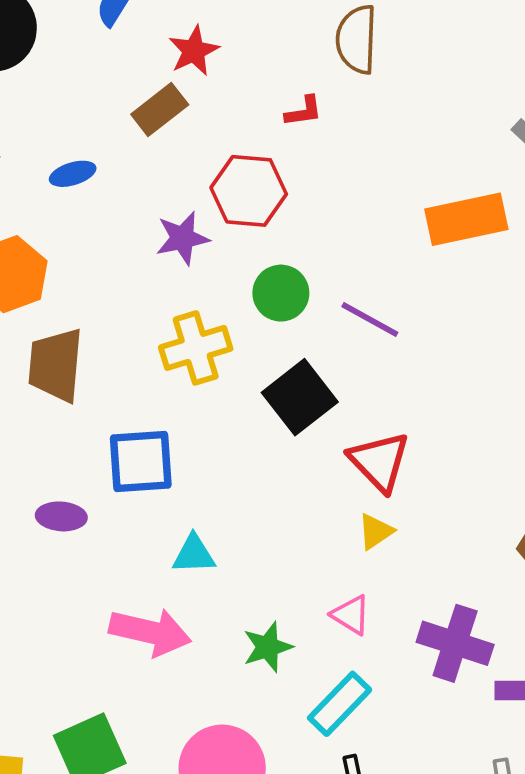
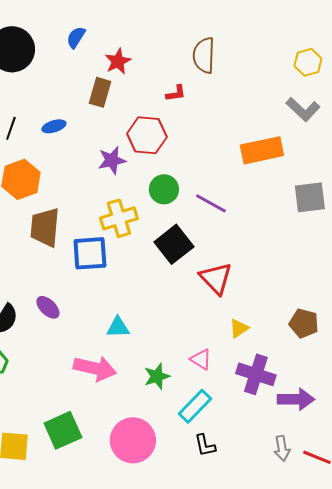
brown rectangle: (160, 109) -> (100, 92), turned -36
blue square: (141, 462) -> (90, 253), moved
purple ellipse: (61, 516) -> (48, 307), turned 40
yellow triangle: (376, 532) -> (239, 328), moved

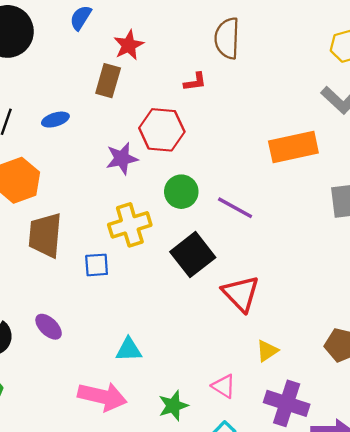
blue square: (90, 253) -> (97, 265), size x0.6

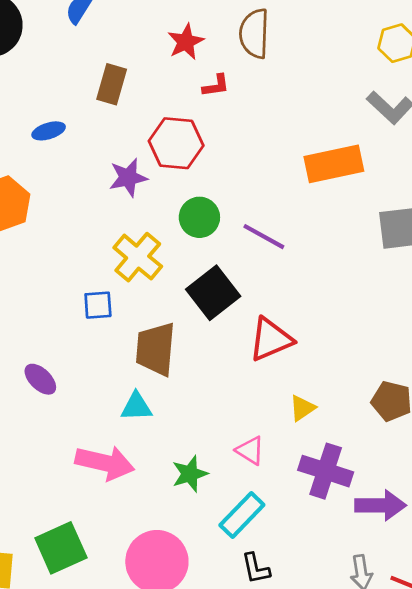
red star: (129, 45) -> (186, 42), moved
yellow cross: (130, 225) -> (138, 257), turned -33
brown trapezoid: (45, 235) -> (156, 349), moved
red triangle: (241, 293) -> (271, 339), turned 51

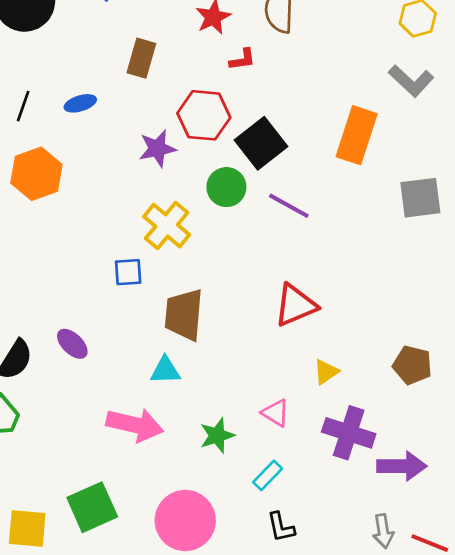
orange rectangle: (334, 164) -> (357, 135), turned -60
black square: (213, 293) -> (261, 143), moved
cyan rectangle: (242, 515) -> (268, 475), size x0.7

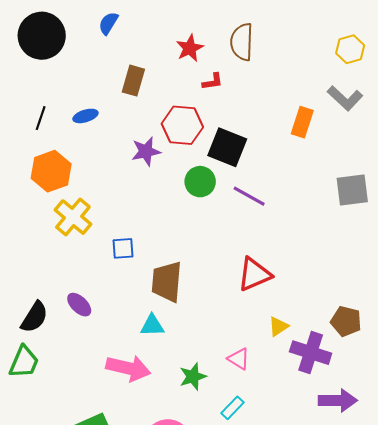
orange rectangle: (357, 135) -> (302, 122), moved, size x0.7
black square: (261, 143) -> (227, 147), turned -30
yellow cross: (167, 226) -> (73, 217), moved
purple cross: (349, 433) -> (311, 353), moved

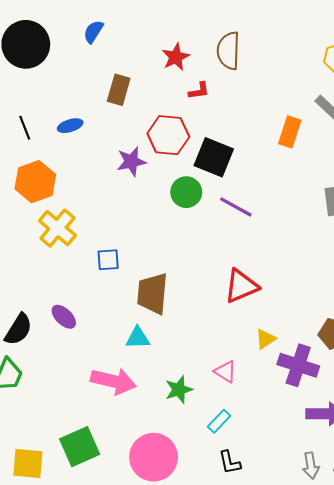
black line: (41, 118) -> (25, 128), turned -40

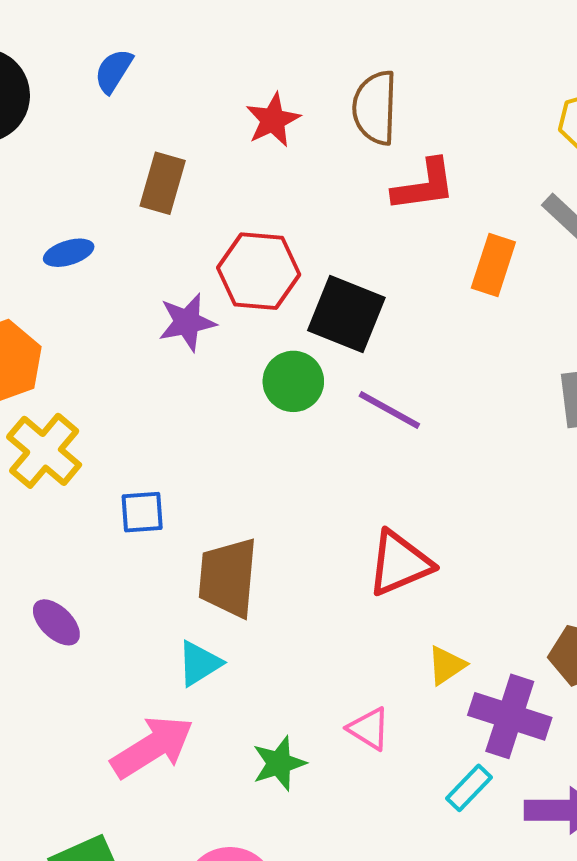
red L-shape: (199, 91) -> (424, 185), moved, size x1.6
cyan triangle: (138, 338) -> (199, 663), turned -30
pink arrow: (113, 381) -> (152, 747), turned -45
cyan rectangle: (219, 421) -> (469, 788), moved

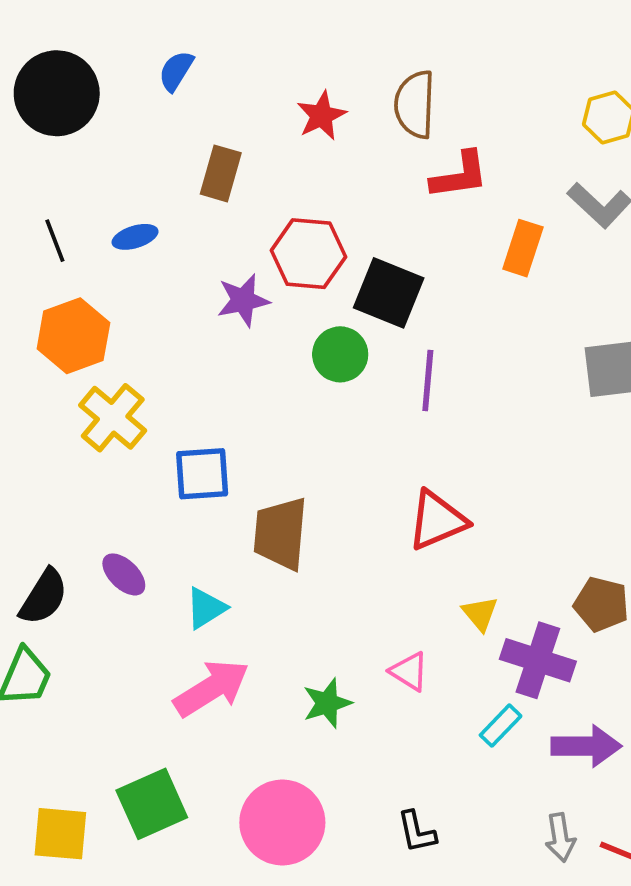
purple line: (389, 410) -> (428, 380), turned 66
blue square: (142, 512) -> (202, 474), size x1.4
cyan triangle: (199, 663) -> (206, 608), moved
yellow triangle: (446, 665) -> (480, 614), turned -36

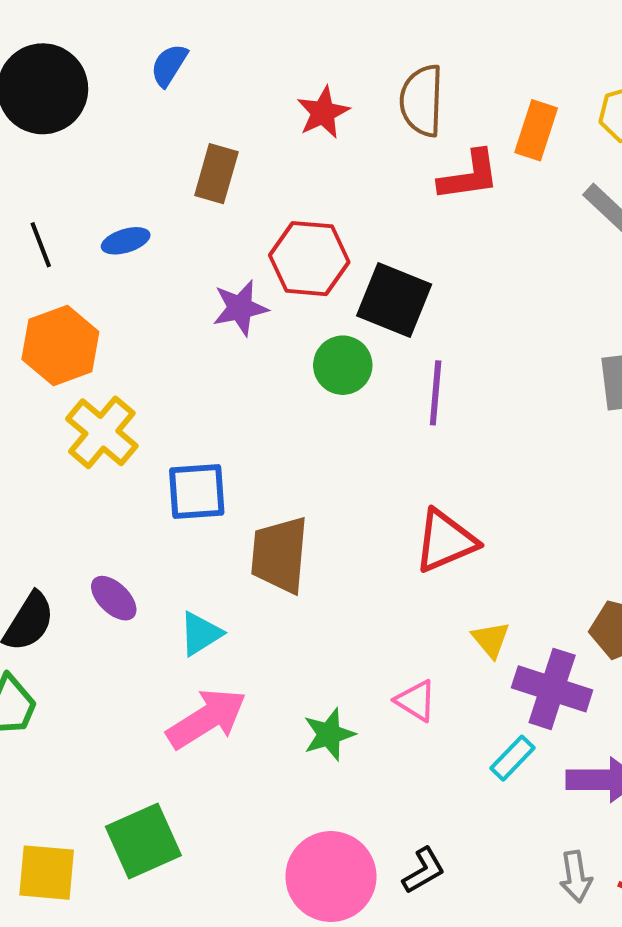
orange rectangle: (523, 248) -> (536, 130), moved
pink circle: (282, 823) -> (331, 877), moved
black L-shape: (417, 832) -> (424, 871), turned -108

